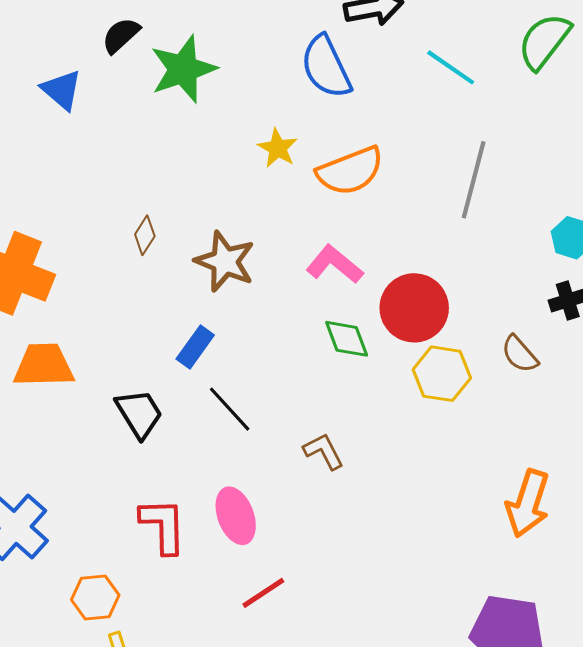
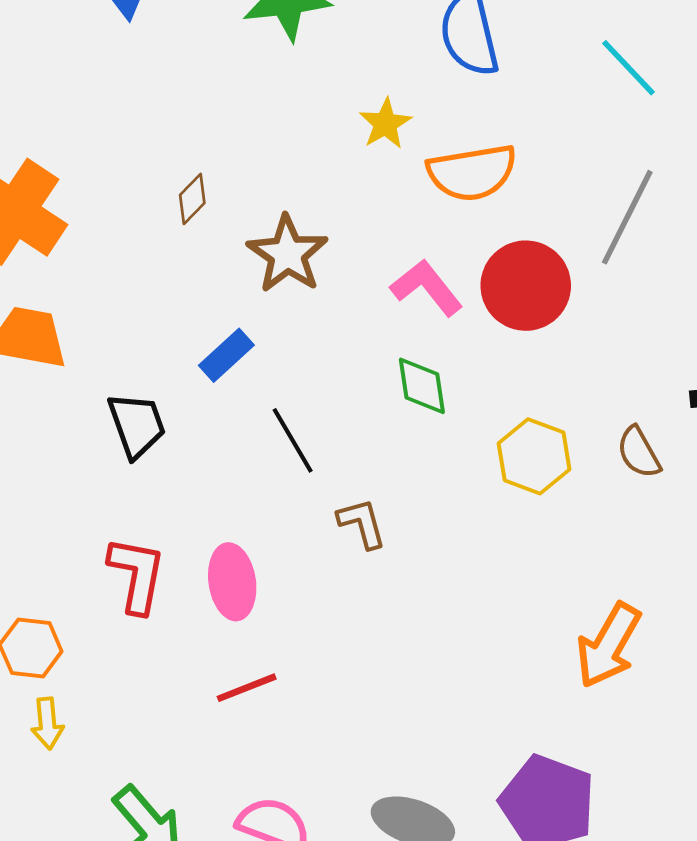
red circle: (414, 308) -> (526, 286), moved
black line: (230, 409) -> (293, 440), moved

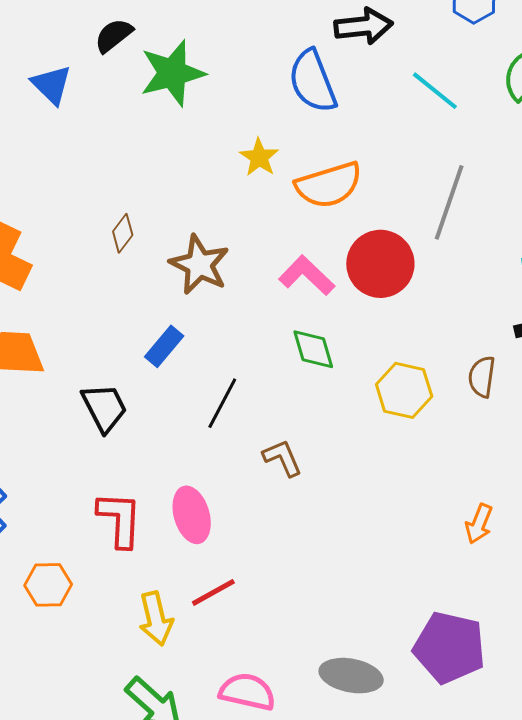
black line: (293, 440) -> (222, 403), turned 66
brown semicircle: (639, 452) -> (482, 377), turned 45
orange arrow: (608, 645) -> (479, 524), size x0.6
yellow arrow: (47, 723) -> (156, 619), moved, size x1.4

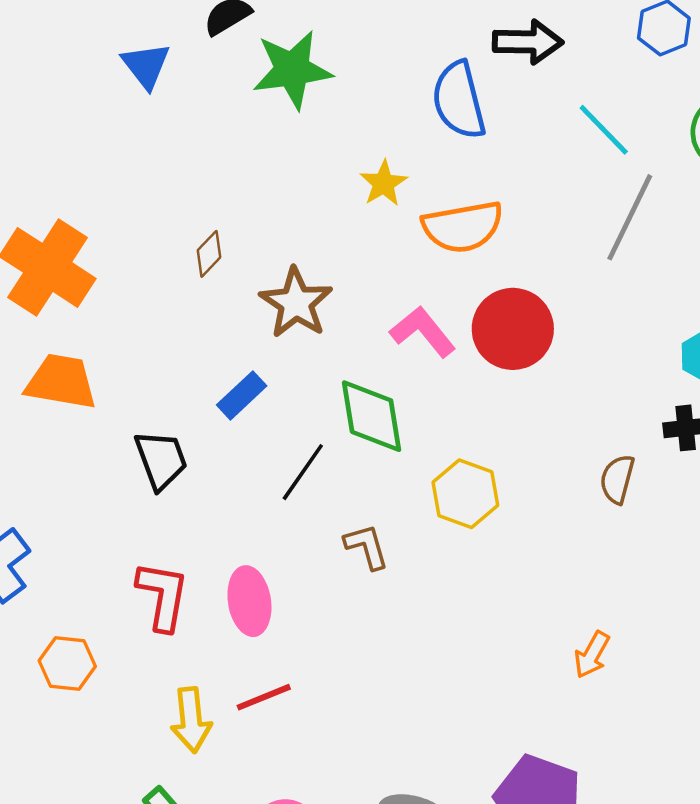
gray line: (449, 202) -> (630, 217), moved
green diamond: (313, 349) -> (372, 416), moved, size x1.4
yellow hexagon: (404, 390) -> (465, 494), moved

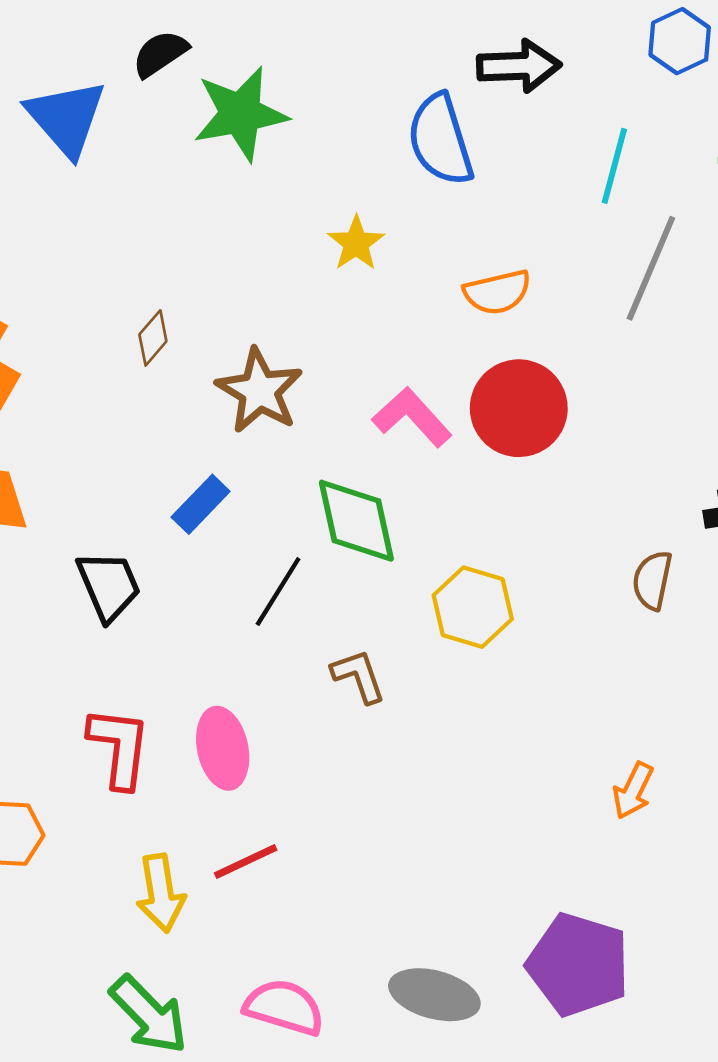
blue triangle: (146, 65) -> (66, 118), size x1.4
cyan line: (604, 130) -> (614, 166), turned 62
orange semicircle: (463, 227) -> (497, 292), moved, size x0.7

